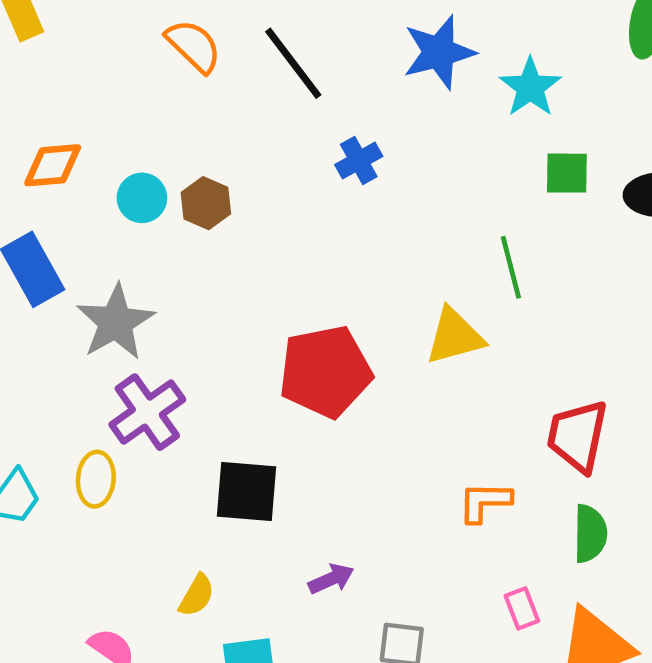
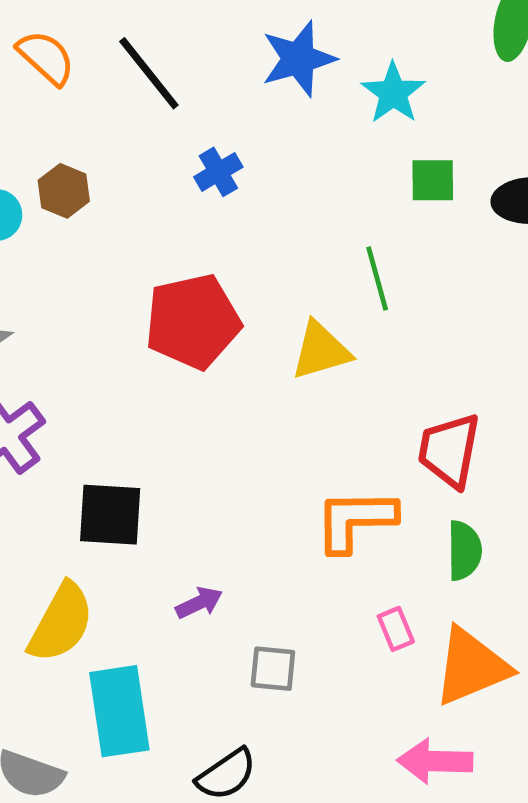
brown hexagon: (206, 203) -> (64, 191), moved
red pentagon: (325, 372) -> (193, 321), moved
orange L-shape: (485, 502) -> (355, 520), size x1.5
yellow semicircle: (197, 595) -> (61, 623), size x1.8

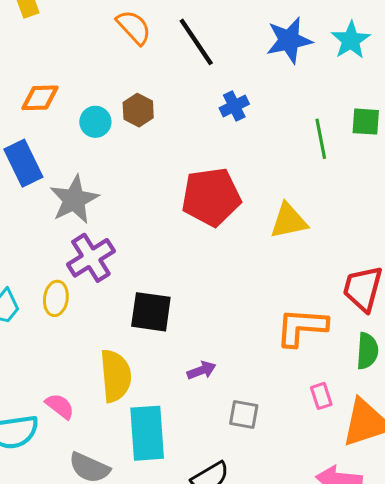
cyan star: (393, 93) -> (351, 40), moved
green line: (377, 278) -> (321, 139), moved
yellow semicircle: (61, 623) -> (116, 376), turned -38

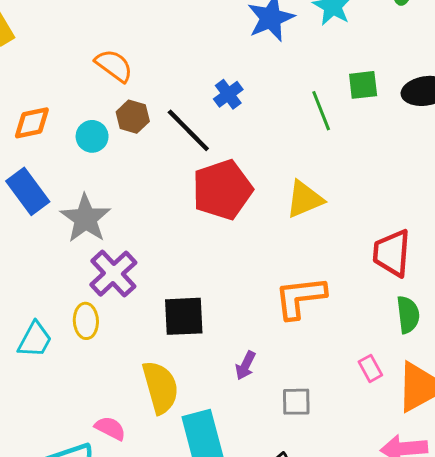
orange semicircle: (134, 27) -> (114, 66), moved
black line: (196, 42) -> (188, 130), moved
orange L-shape: (302, 327) -> (300, 297), moved
purple arrow: (202, 370) -> (245, 365), turned 148

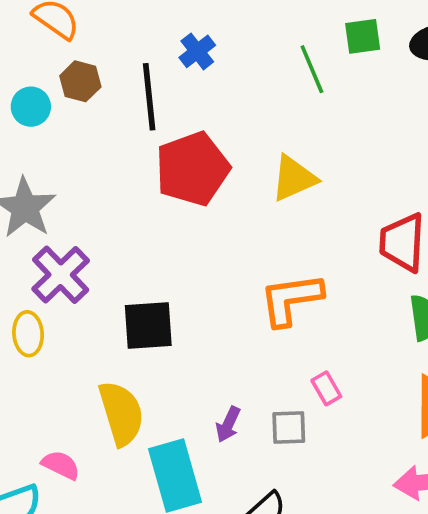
black line: (188, 130) -> (149, 97), turned 40
purple arrow: (245, 365) -> (228, 424), moved
pink rectangle: (370, 368) -> (326, 388), moved

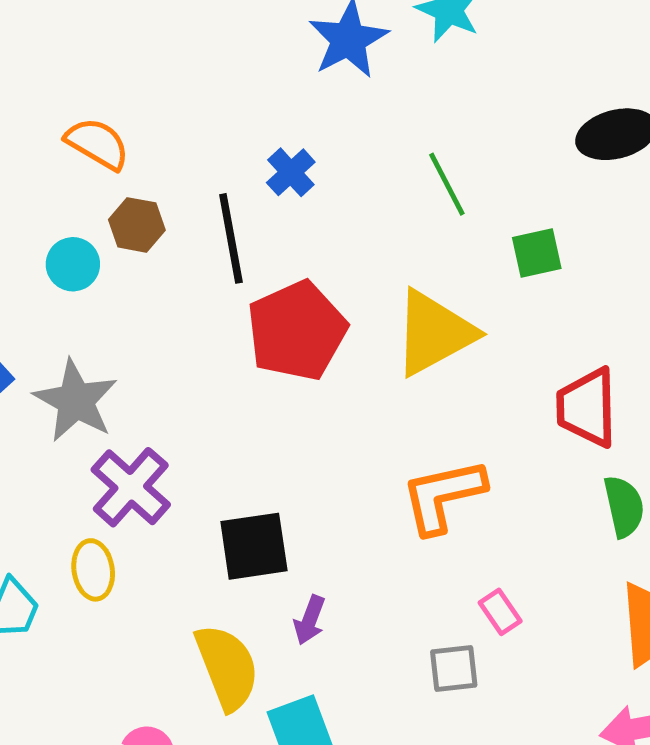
green square: (363, 36) -> (537, 253), moved
yellow triangle: (294, 178) -> (434, 333), size x1.4
purple arrow: (228, 424) -> (310, 620), moved

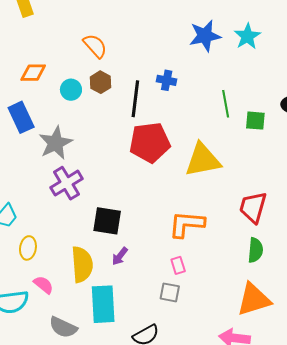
blue cross: (291, 172) -> (167, 80), turned 36
green square: (537, 253) -> (255, 121), moved
yellow ellipse: (93, 570) -> (28, 248), moved
pink rectangle: (500, 612) -> (178, 265), moved

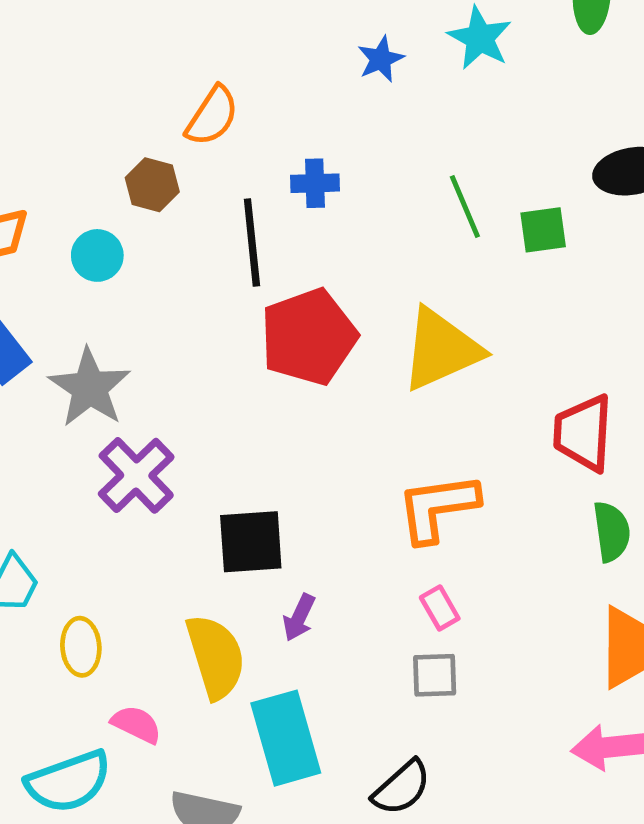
blue star: (205, 36) -> (381, 59), size x0.6
orange semicircle: (95, 46) -> (212, 116), moved, turned 88
brown hexagon: (101, 82) -> (152, 185), moved

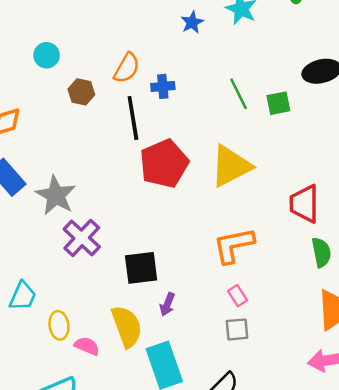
orange semicircle: (212, 116) -> (127, 68), moved
cyan circle: (97, 255) -> (47, 55), moved
pink semicircle: (136, 724) -> (87, 346), moved

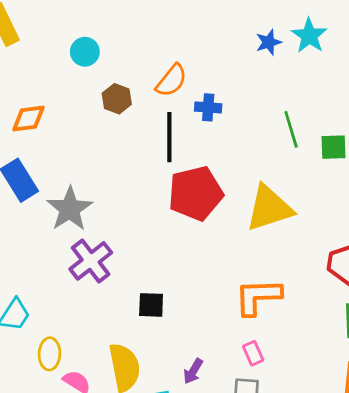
blue star: (192, 22) -> (269, 42), moved
black square: (141, 268) -> (151, 305), size x0.7
purple arrow: (167, 304) -> (193, 371), moved

